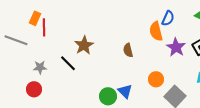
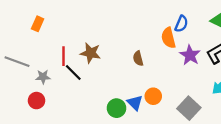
red line: (44, 27) -> (64, 56), moved
gray line: (16, 40) -> (17, 62), moved
brown star: (84, 45) -> (91, 53), turned -30
orange circle: (156, 79) -> (153, 96), moved

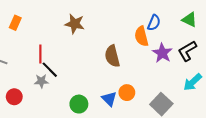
brown star: (91, 53) -> (75, 24), moved
brown semicircle: (138, 58) -> (112, 56), size x1.5
gray star: (43, 77) -> (41, 81), moved
green circle: (117, 108) -> (79, 104), moved

